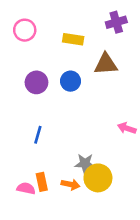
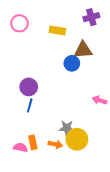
blue circle: (70, 81) -> (72, 63), moved
purple circle: (36, 82) -> (29, 87), moved

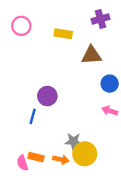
blue circle: (72, 63) -> (110, 84), moved
purple circle: (29, 87) -> (47, 96), moved
orange rectangle: (33, 142) -> (36, 157), turned -64
pink semicircle: (20, 147) -> (22, 163), turned -120

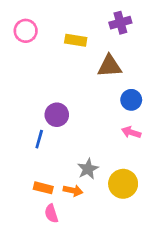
gray star: (73, 141) -> (88, 169), turned -30
yellow circle: (85, 154) -> (123, 184), moved
pink semicircle: (22, 163) -> (51, 214), moved

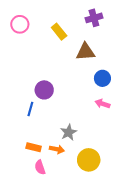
yellow rectangle: (76, 40) -> (59, 32), turned 42
yellow circle: (123, 184) -> (89, 160), moved

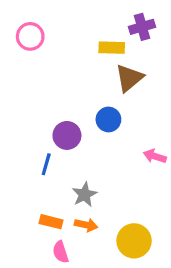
yellow rectangle: (59, 32) -> (112, 48), moved, turned -49
brown triangle: (86, 52) -> (129, 78), turned -36
blue circle: (102, 78) -> (108, 119), moved
gray star: (69, 132) -> (85, 195), moved

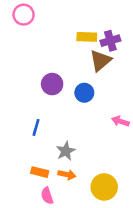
purple cross: (142, 27) -> (110, 41), moved
pink circle: (30, 36) -> (24, 15), moved
purple circle: (67, 135) -> (52, 84), moved

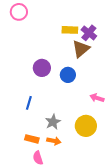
purple cross: (110, 41) -> (89, 33), turned -35
yellow circle: (104, 187) -> (86, 126), moved

